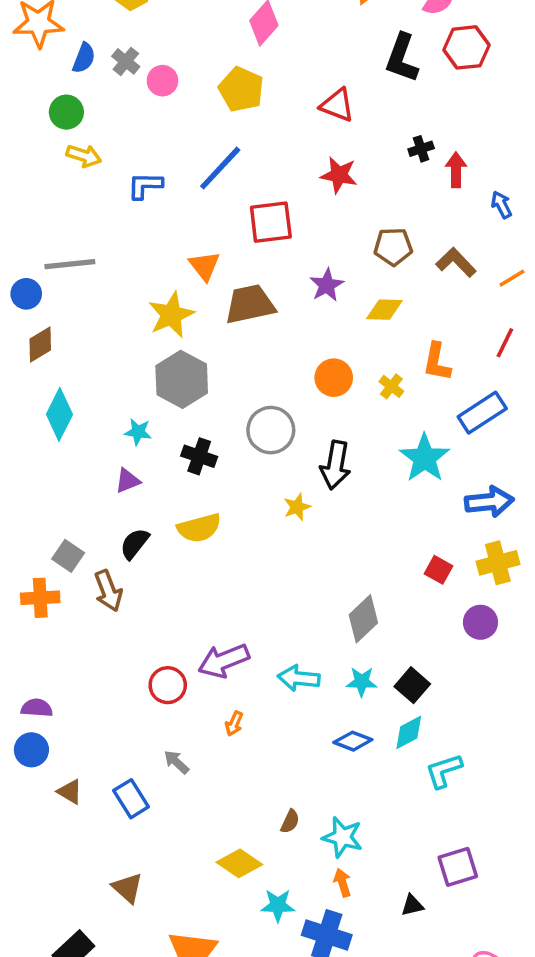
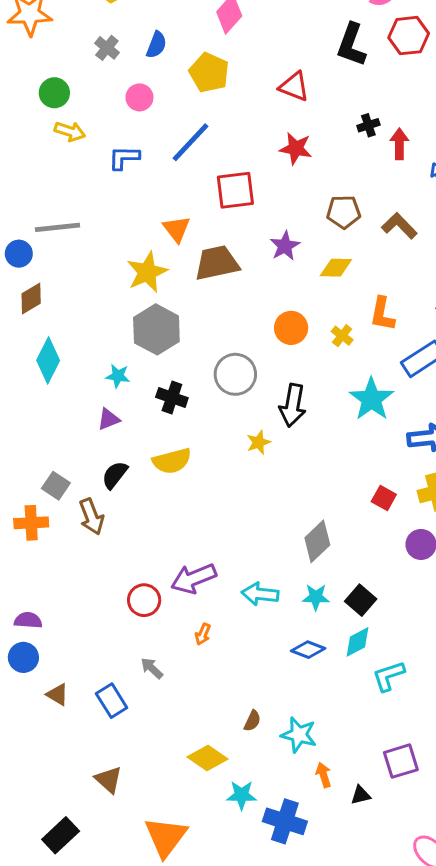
blue semicircle: (84, 58) -> (156, 45), moved
pink circle: (162, 81) -> (139, 97), moved
orange arrow: (342, 883) -> (324, 775), moved

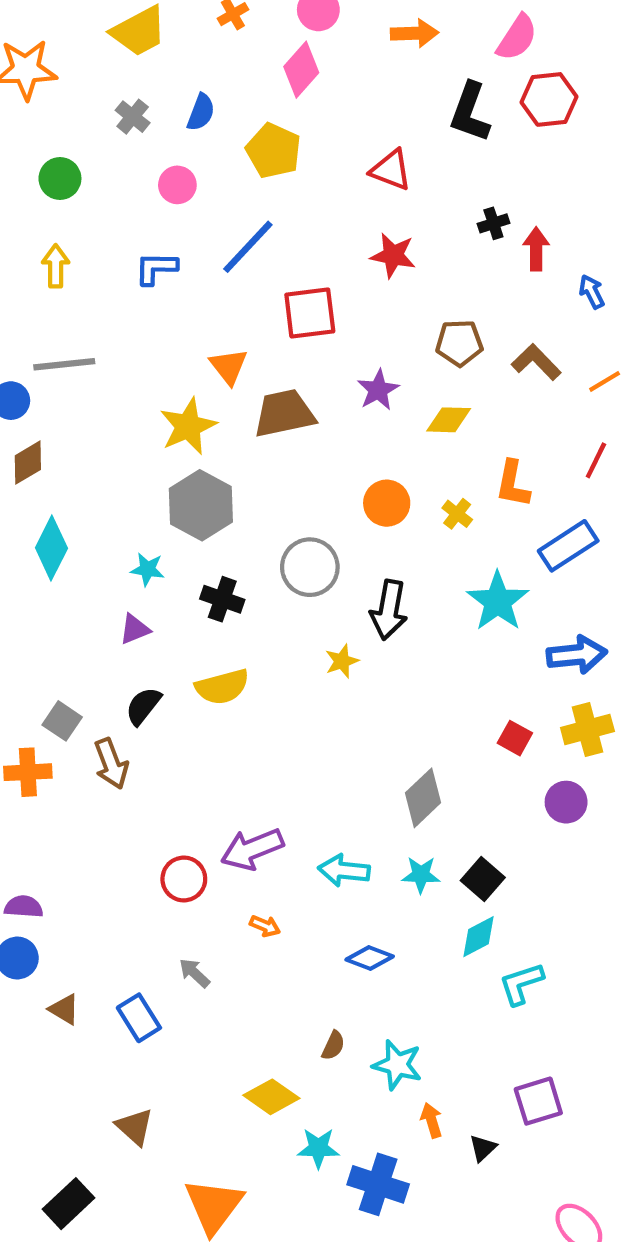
yellow arrow: (70, 131) -> (56, 266), moved, turned -108
orange arrow: (203, 634) -> (265, 926), turned -90
blue diamond: (308, 650) -> (370, 958), moved
black triangle: (361, 795) -> (483, 1148), turned -30

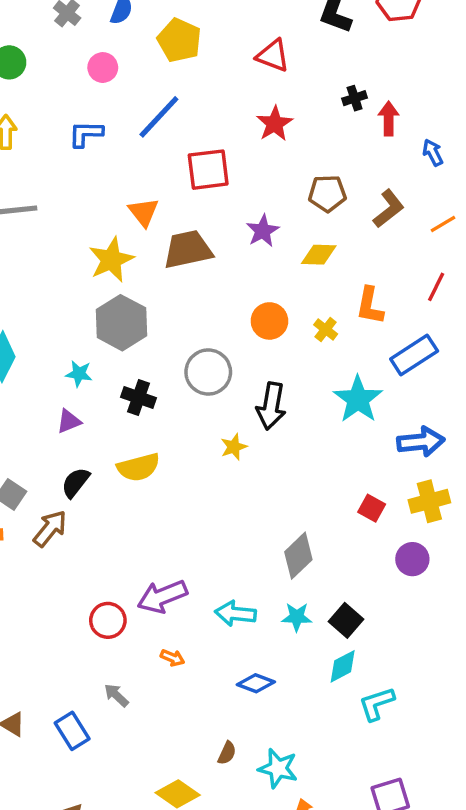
red star: (393, 255) -> (275, 124), turned 30
brown L-shape: (536, 362) -> (389, 209), turned 96
brown arrow: (111, 764) -> (50, 528), turned -120

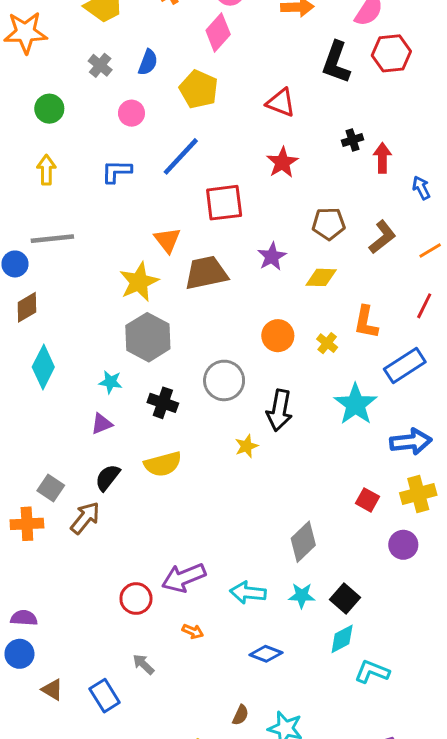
cyan L-shape: (377, 704) -> (372, 672), turned 40

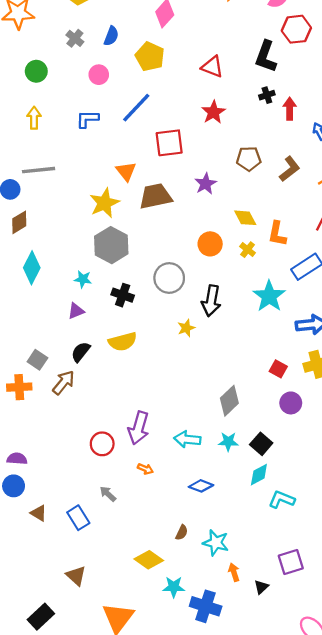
black L-shape: (336, 62) -> (266, 56), moved
yellow diamond: (321, 277) -> (245, 218), moved, turned 60
purple circle: (403, 545) -> (291, 403), moved
purple arrow: (184, 578) -> (139, 428), turned -52

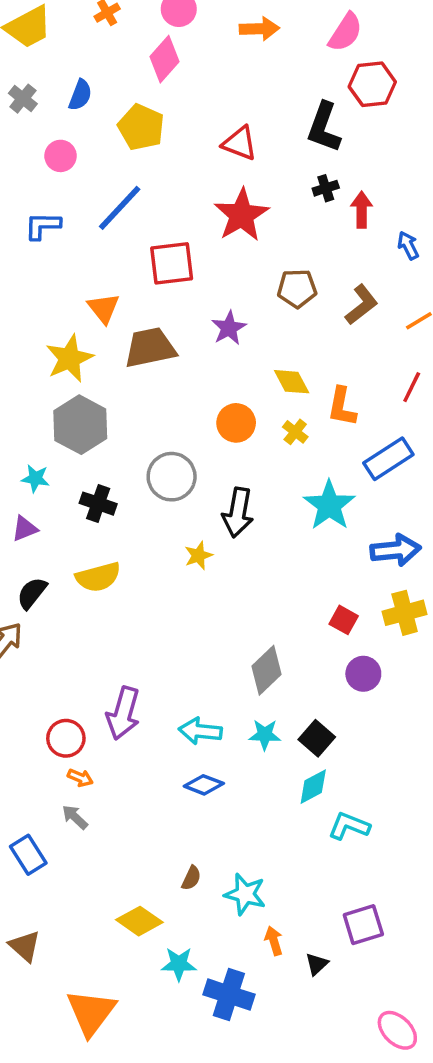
red star: (213, 112) -> (241, 215), size x1.4
orange arrow: (145, 469) -> (80, 778), moved
blue diamond: (201, 486) -> (204, 785), moved

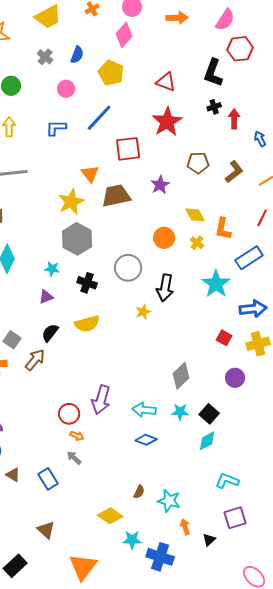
red square: (344, 620) -> (224, 338), moved
cyan L-shape: (349, 826) -> (227, 481), moved

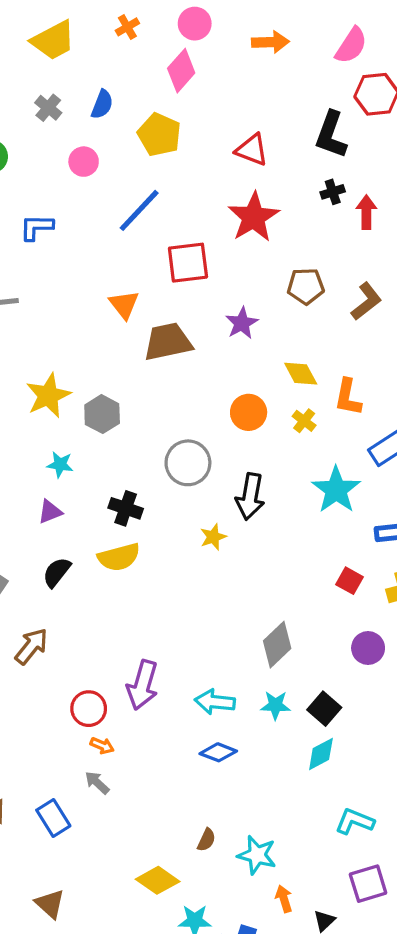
blue L-shape: (56, 128) -> (36, 227), moved
yellow star: (71, 202) -> (48, 396), moved
gray hexagon: (77, 239) -> (102, 414), size x0.7
black cross: (87, 283) -> (126, 508), moved
brown arrow: (35, 360) -> (31, 646), moved

